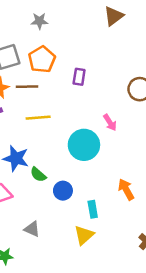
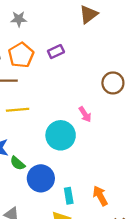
purple rectangle: (79, 77) -> (56, 52), moved, turned 56
orange arrow: (126, 189) -> (100, 196), moved
blue circle: (63, 191) -> (41, 178), size x1.5

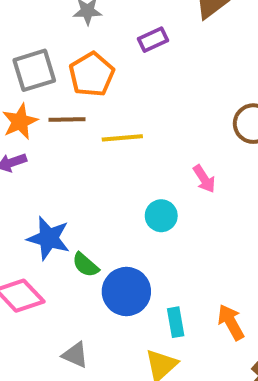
purple rectangle: (56, 52) -> (153, 40), moved
yellow line: (18, 110) -> (122, 138), moved
cyan circle: (61, 135) -> (161, 216), size x0.6

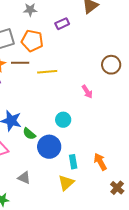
orange pentagon: (92, 74) -> (32, 41), turned -30
cyan circle: (161, 216) -> (63, 120), moved

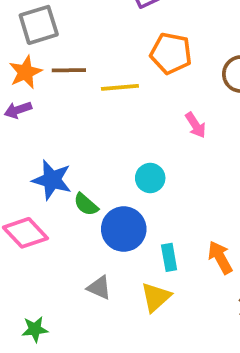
orange pentagon: (32, 41) -> (171, 53), moved
gray triangle: (24, 178) -> (99, 288), moved

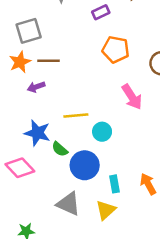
yellow line: (120, 87) -> (76, 115), moved
purple arrow: (18, 110) -> (36, 87), moved
pink arrow: (196, 125) -> (132, 97), size x1.5
gray triangle: (99, 288) -> (68, 204), size x1.5

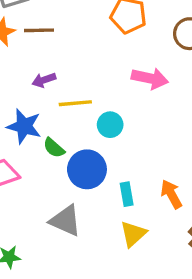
purple arrow: (36, 87) -> (44, 80), moved
pink arrow: (132, 97) -> (150, 78), turned -45
yellow triangle: (106, 210) -> (133, 234), moved

